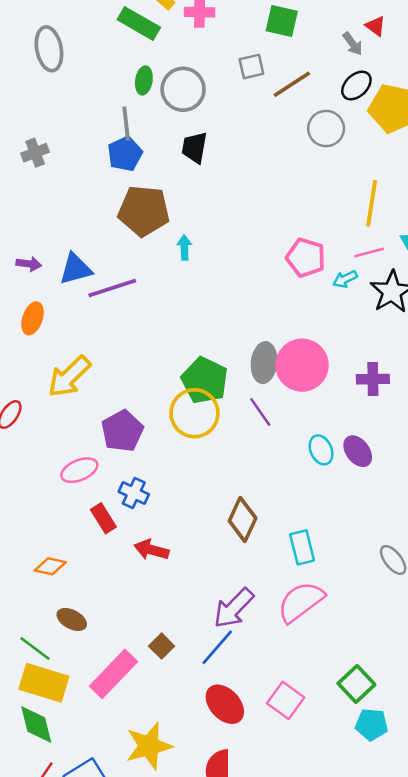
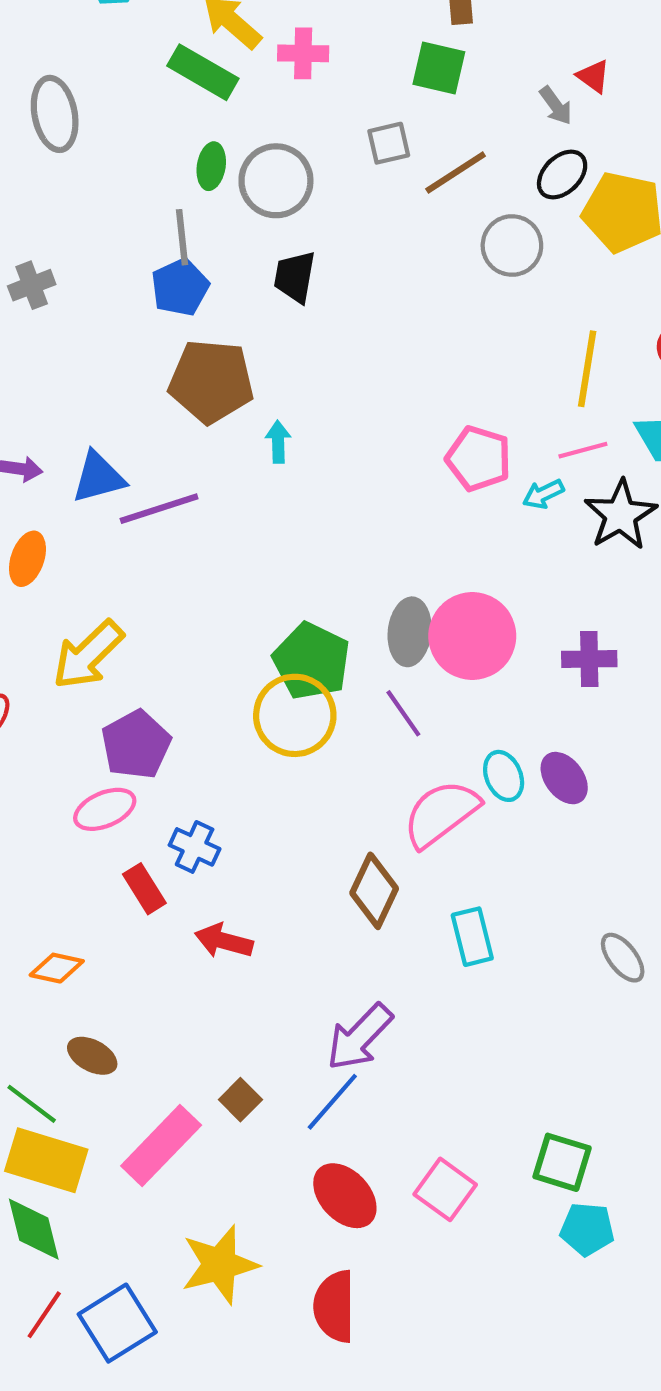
purple pentagon: (122, 431) -> (136, 745), moved
pink semicircle: (301, 602) -> (441, 814), moved
green square: (356, 684) -> (562, 1162), turned -30

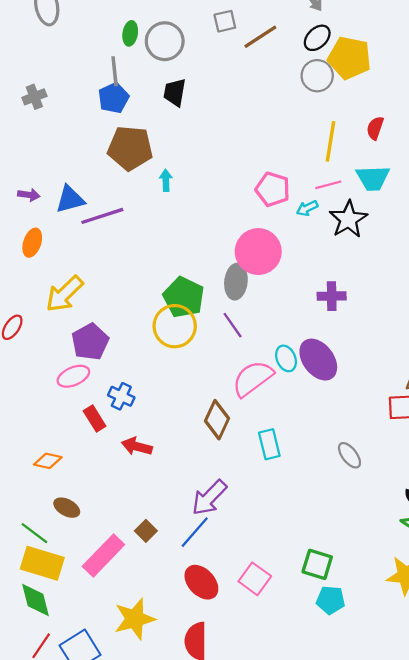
gray circle: (512, 246) -> (317, 76), moved
pink circle: (472, 636) -> (258, 252), moved
purple ellipse: (564, 778) -> (318, 360), size x1.5

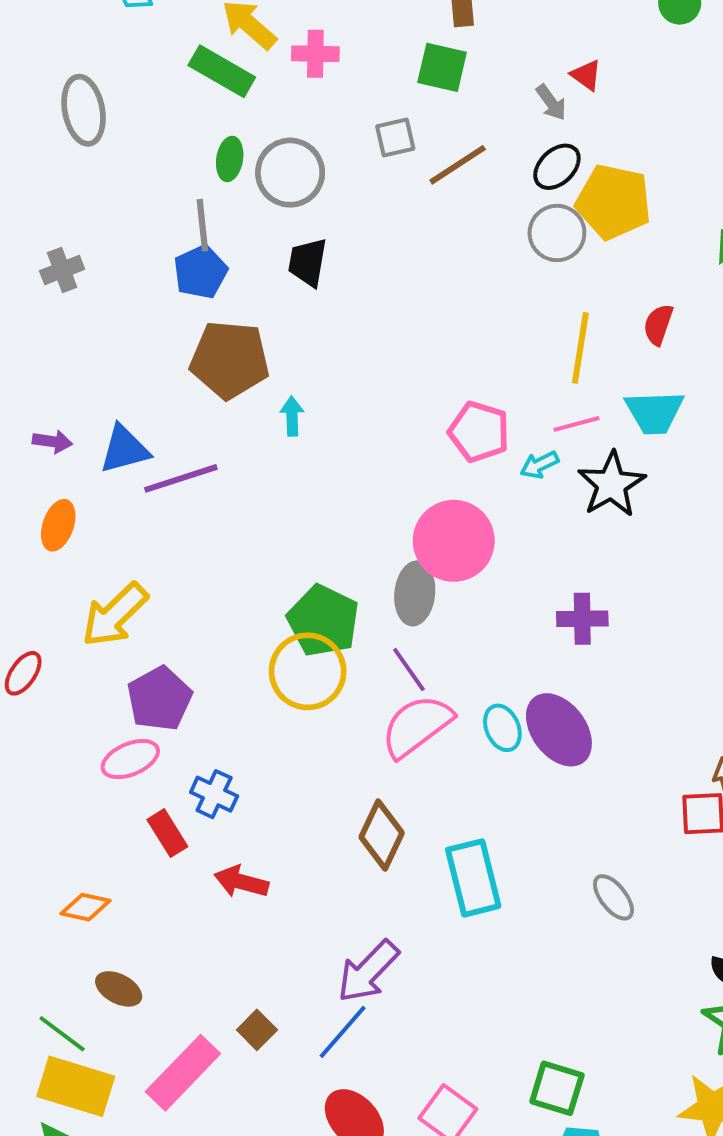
pink semicircle: (253, 378) -> (417, 726), moved
cyan rectangle: (269, 444) -> (473, 878), size x1.4

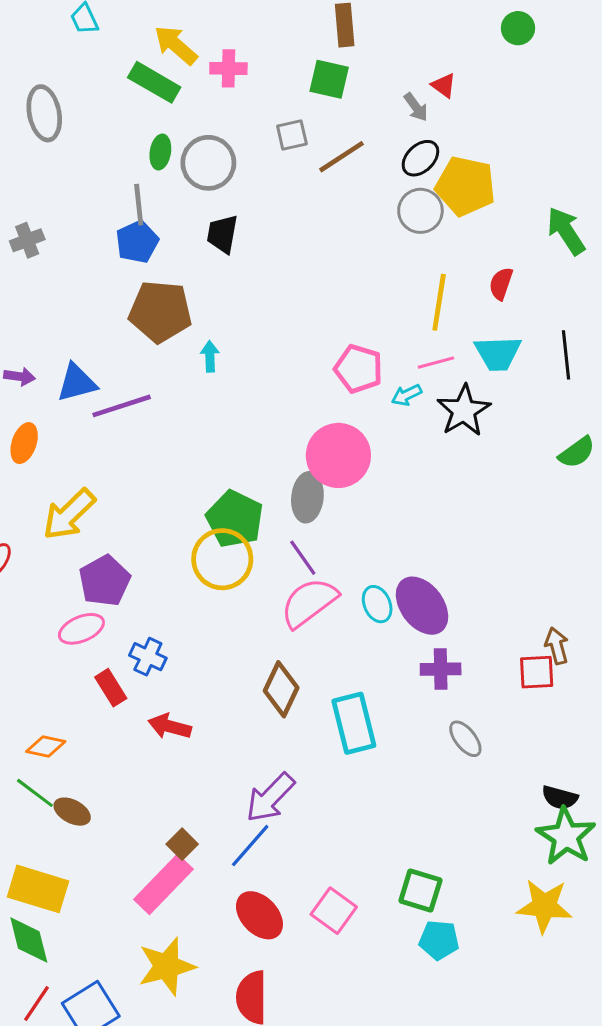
purple cross: (582, 619) -> (441, 669), moved
green line: (62, 1034) -> (35, 793), moved
pink rectangle: (183, 1073) -> (163, 884), moved

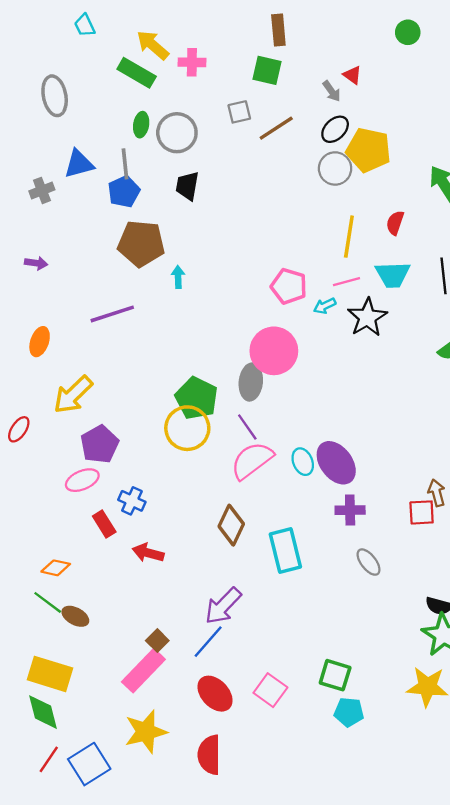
purple arrow: (19, 376) -> (36, 263), moved
blue triangle: (77, 383) -> (79, 164), moved

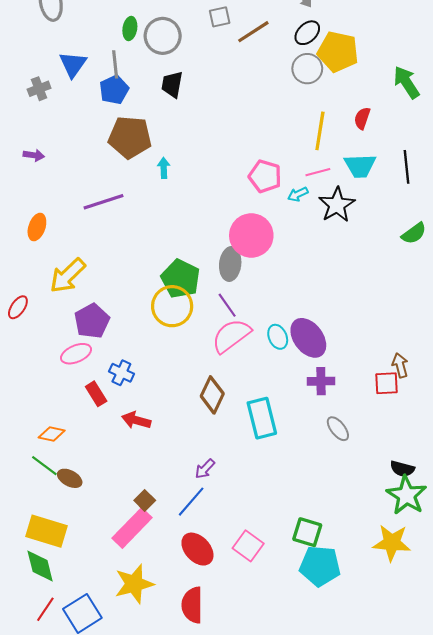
blue triangle: (79, 164) -> (73, 64), turned -40
purple arrow: (223, 606) -> (205, 469), size x0.6
cyan pentagon: (349, 712) -> (320, 566), size x1.5

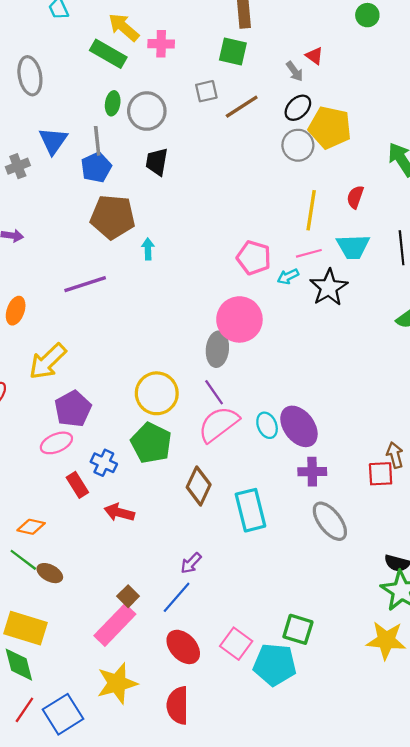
green pentagon: (181, 279) -> (151, 443), moved
gray ellipse: (338, 429) -> (330, 521), size x1.5
cyan pentagon: (320, 566) -> (275, 665), moved

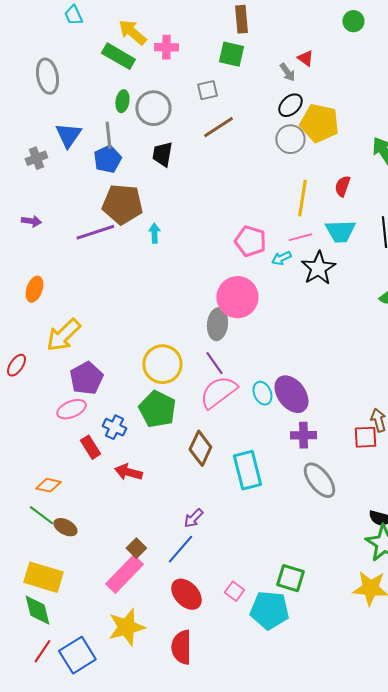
brown line: (242, 107) -> (218, 127), moved
purple line: (85, 284) -> (95, 232), moved
pink square: (236, 644) -> (234, 591), size x0.7

